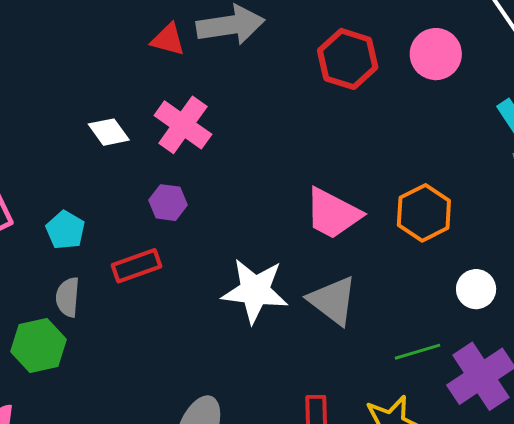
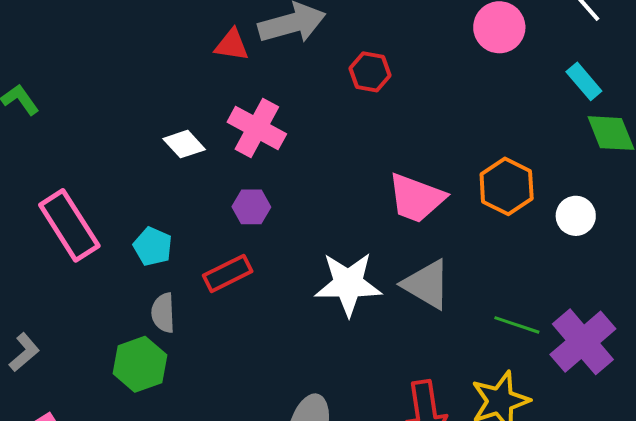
red hexagon: (348, 59) -> (370, 72), moved, size x0.7
white circle: (476, 289) -> (576, 216), moved
green line: (417, 352) -> (517, 325), turned 42

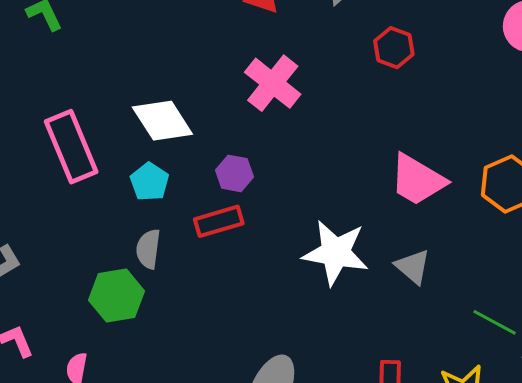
white diamond: (184, 144) -> (162, 121), moved, size x1.5
purple hexagon: (251, 207) -> (234, 173), moved
gray triangle: (427, 284) -> (413, 267), size x0.7

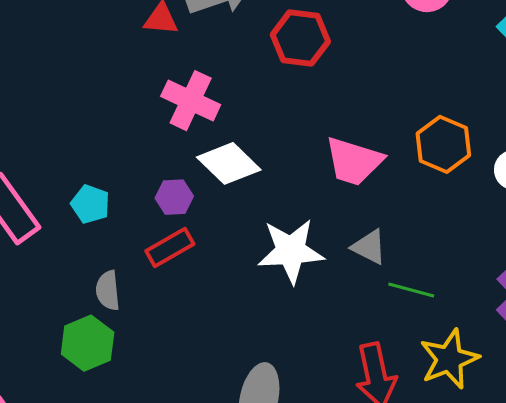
red hexagon: (394, 48) -> (300, 38), size x1.4
white diamond: (162, 121) -> (229, 163), moved
cyan pentagon: (150, 182) -> (90, 204), moved
green line: (495, 322) -> (411, 290), moved

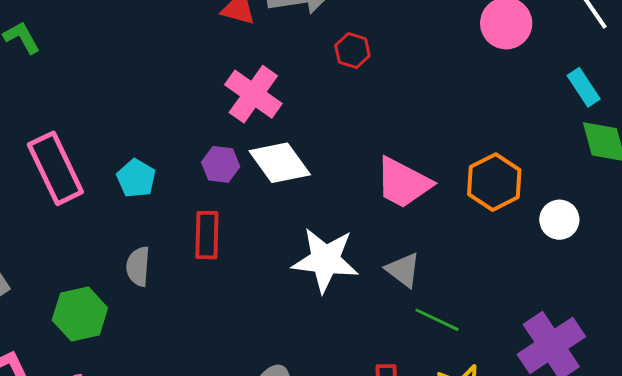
red hexagon: (300, 38) -> (352, 51), moved, size x0.6
purple hexagon: (174, 197) -> (221, 164), moved
red rectangle: (170, 247) -> (207, 235), turned -69
green hexagon: (88, 343) -> (80, 314), moved

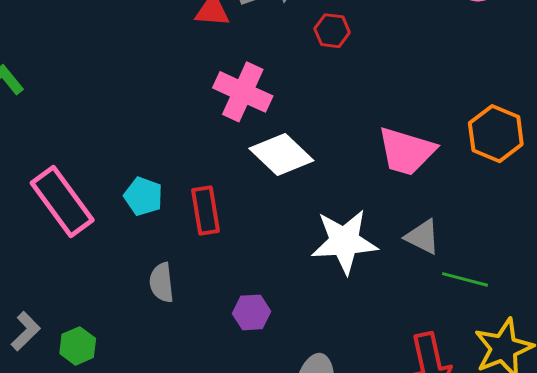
purple hexagon: (221, 164) -> (252, 312), moved
red rectangle: (207, 235) -> (205, 211), moved
green hexagon: (80, 314) -> (78, 346), moved, size x0.7

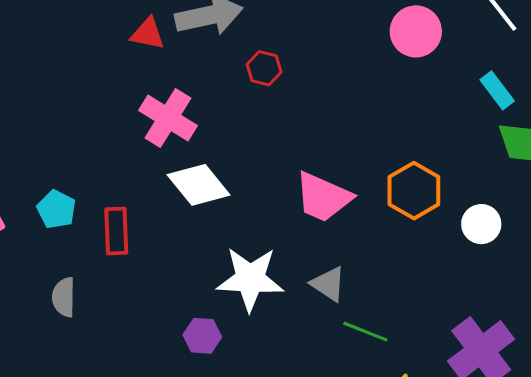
purple hexagon: (252, 312) -> (202, 336), moved

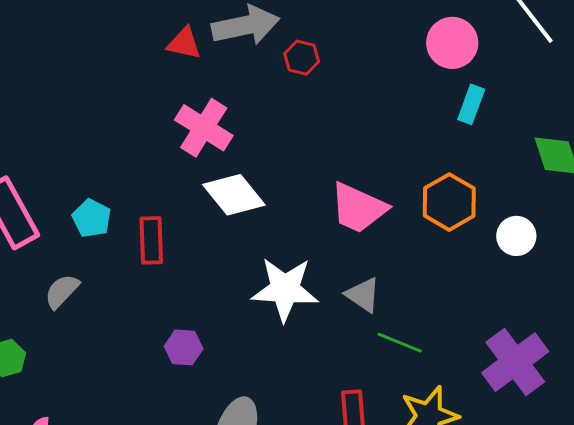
red hexagon: (264, 68) -> (302, 58), moved
cyan rectangle: (497, 90) -> (471, 104), moved, turned 57
gray semicircle: (64, 297) -> (62, 291), moved, turned 42
purple hexagon: (202, 336) -> (184, 347), moved

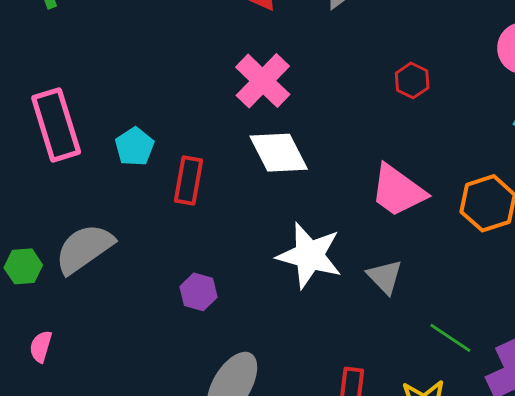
red hexagon: (302, 58) -> (412, 80), moved
gray semicircle: (62, 291) -> (84, 249), moved, size x1.6
green line: (400, 343) -> (450, 338), moved

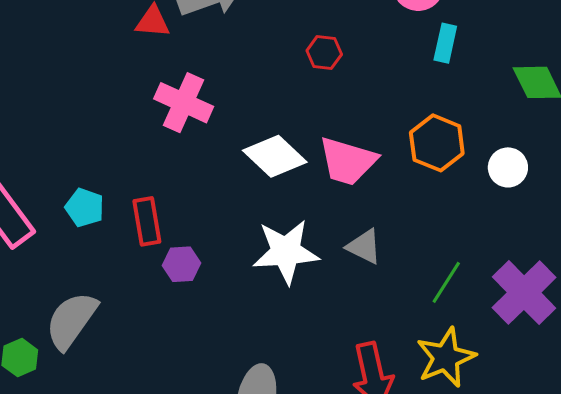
white diamond: (279, 153) -> (275, 156), moved
purple hexagon: (199, 292) -> (181, 264), moved
green line: (450, 338) -> (446, 282), turned -72

